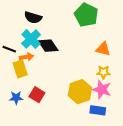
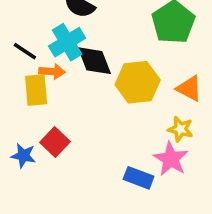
yellow hexagon: (80, 92) -> (138, 82), moved
blue star: (16, 98) -> (23, 156), moved
blue rectangle: (98, 110) -> (139, 178), moved

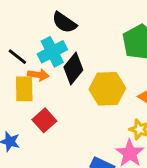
black diamond: (94, 61) -> (73, 69), turned 56
red square: (55, 142) -> (44, 120), moved

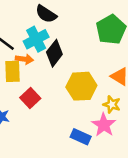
yellow hexagon: (107, 89) -> (81, 86), moved

